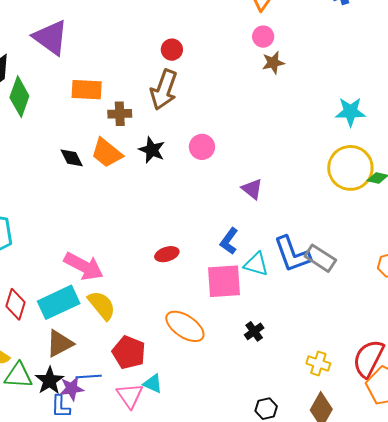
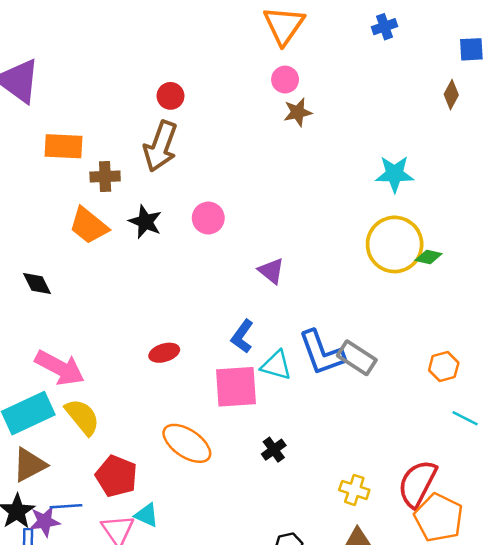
black diamond: (72, 158) -> (37, 283), moved

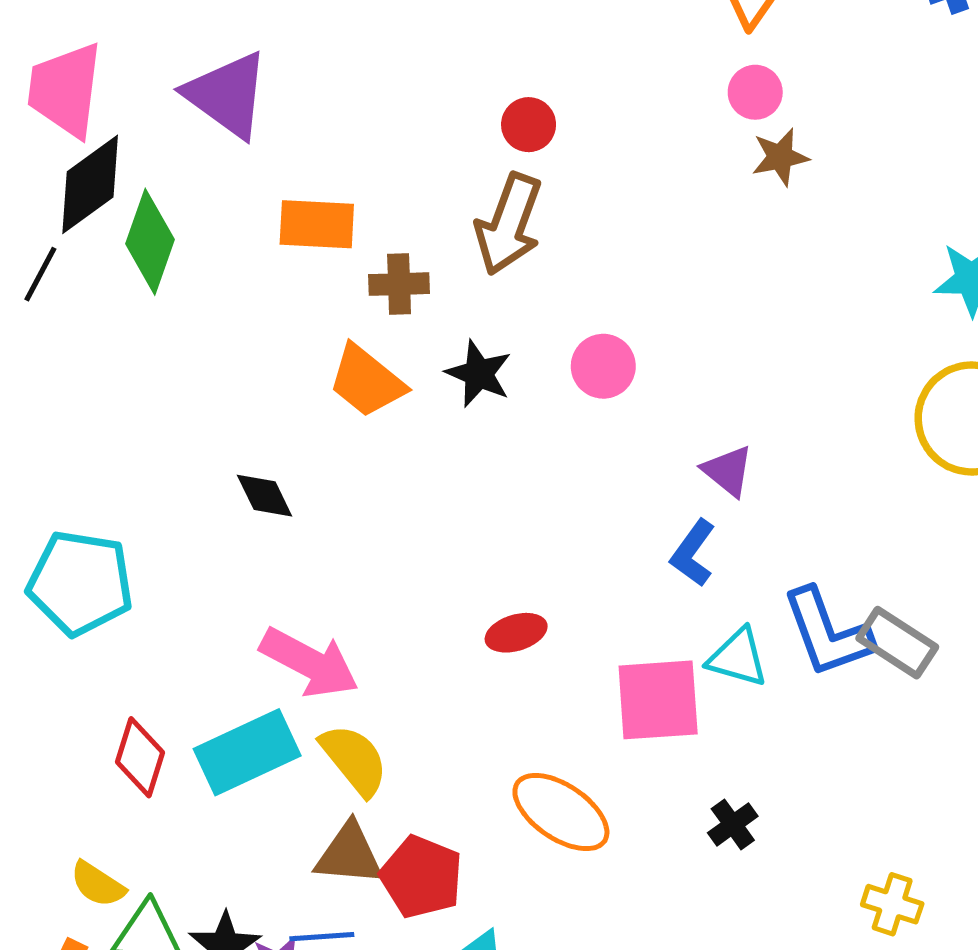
blue L-shape: (242, 336) -> (693, 553), moved
brown triangle: (30, 465) -> (349, 854), moved, turned 33

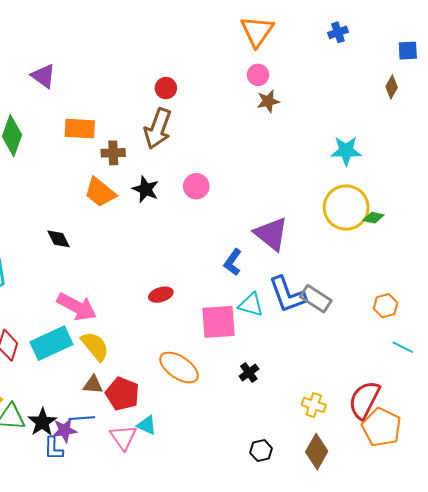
purple triangle: (227, 95) -> (43, 76), size x0.7
purple triangle: (728, 471) -> (271, 234), moved, size x1.6
brown triangle: (349, 854) -> (93, 385), size x0.7

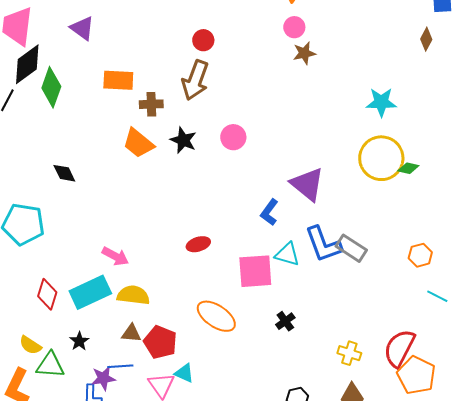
black diamond: (59, 239) -> (64, 173), moved
pink arrow: (77, 307) -> (115, 256), size x0.7
yellow semicircle: (95, 346) -> (133, 295), turned -44
black star: (42, 422) -> (79, 341), moved, size x0.7

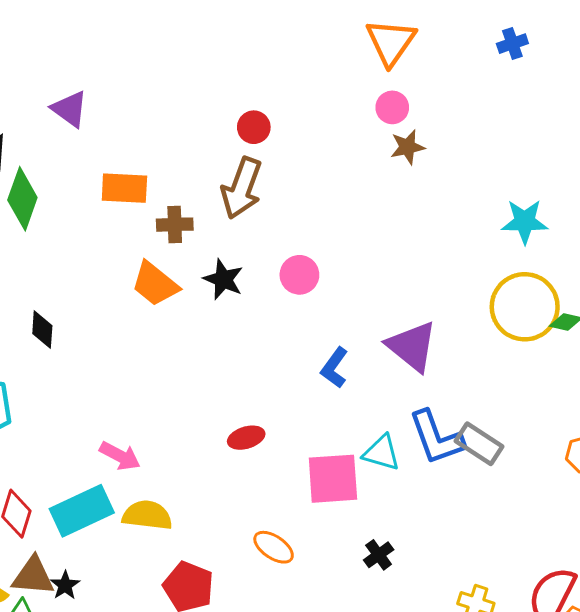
black diamond: (64, 173) -> (42, 330), turned 30
blue L-shape: (269, 212) -> (334, 368), moved
orange ellipse: (216, 316) -> (274, 547), size x0.7
brown triangle: (131, 333) -> (33, 576), moved, size x1.4

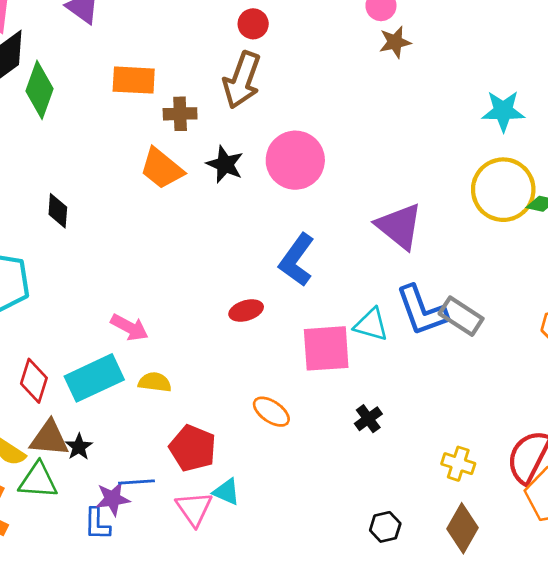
pink circle: (299, 275) -> (295, 160), size x1.6
blue L-shape: (334, 368) -> (297, 260), moved, size x1.4
yellow semicircle: (147, 515) -> (155, 382), size x0.7

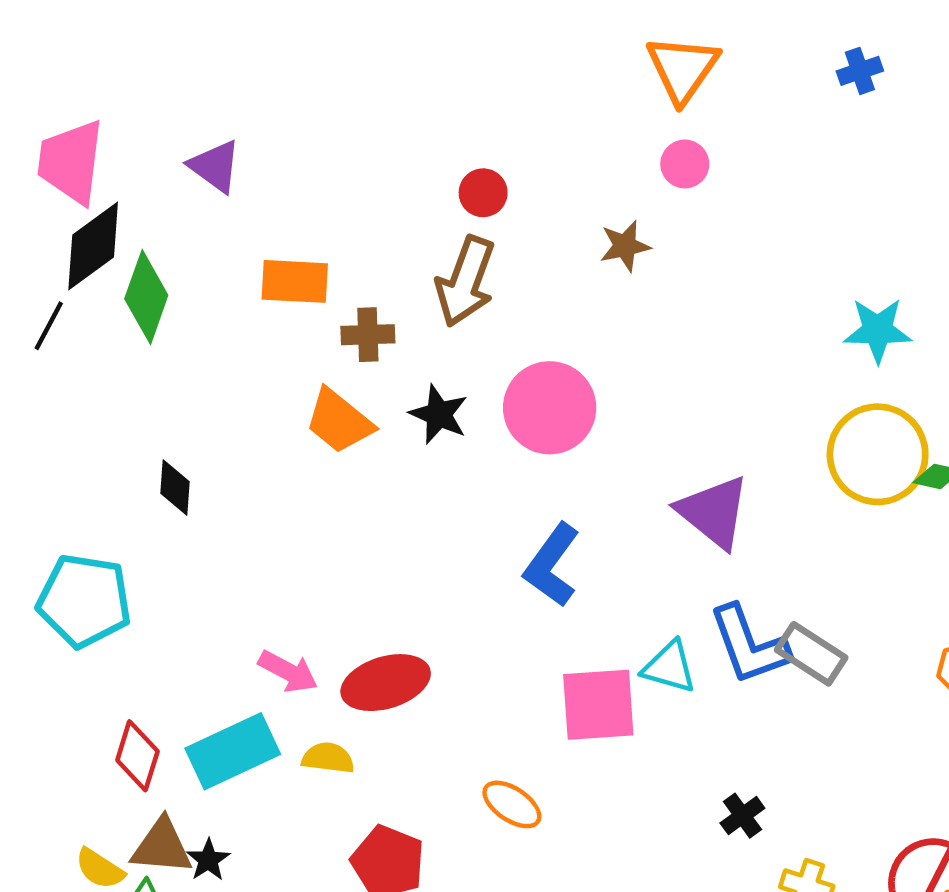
brown star: (395, 42) -> (625, 246), moved
red ellipse: (246, 311) -> (386, 683), moved, size x1.6
black cross: (368, 419) -> (742, 816), moved

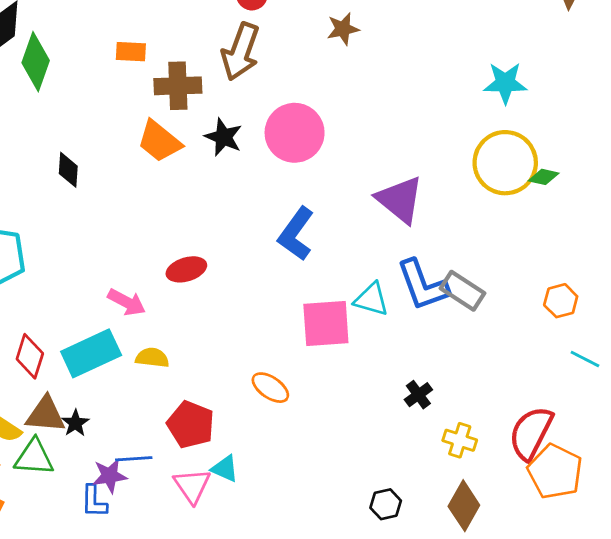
orange rectangle: (295, 281) -> (131, 52), size x0.7
brown cross: (368, 335) -> (178, 86), size x1.4
black diamond: (175, 488) -> (68, 170), moved
red ellipse: (386, 683) -> (186, 269), moved, size x0.7

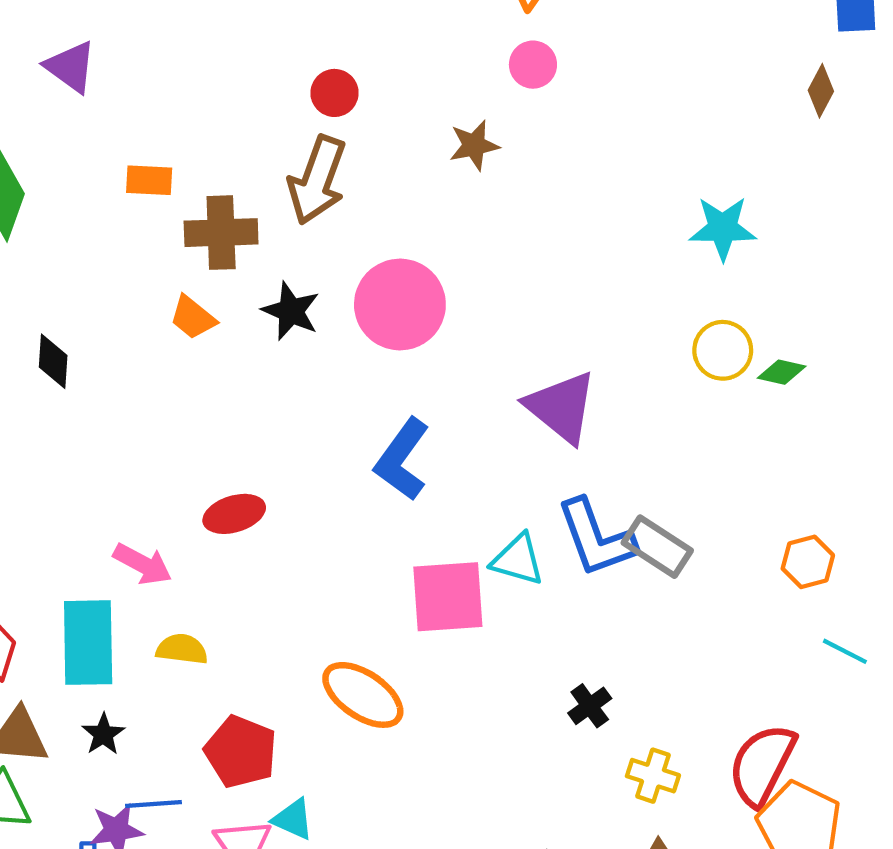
orange trapezoid: (159, 141) -> (193, 318), size x0.7
yellow circle: (505, 163) -> (723, 350), size x0.6
cyan rectangle: (91, 353) -> (88, 643), turned -66
orange ellipse: (270, 388) -> (363, 695), size x1.4
black star: (75, 423) -> (103, 734), moved

